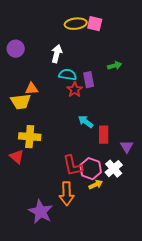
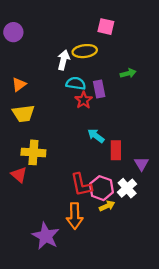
yellow ellipse: (76, 24) -> (85, 51), moved
purple circle: (16, 49) -> (13, 32), moved
orange triangle: (32, 89) -> (19, 84), moved, turned -32

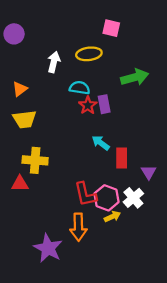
white arrow: (64, 60) -> (54, 62), moved
green arrow: (128, 73) -> (135, 77), size x1.6
purple rectangle: (99, 89) -> (104, 104), moved
red triangle: (19, 175) -> (20, 184), turned -42

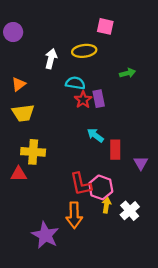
green arrow: (135, 77) -> (127, 73), size x0.6
white cross: (133, 198) -> (130, 211), moved
yellow arrow: (112, 217) -> (106, 205), turned -56

